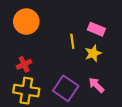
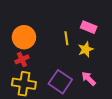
orange circle: (26, 22) -> (24, 37), moved

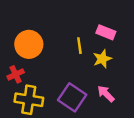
red cross: (22, 59) -> (16, 74), moved

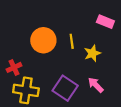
pink rectangle: (106, 32) -> (105, 22), moved
orange circle: (29, 44) -> (43, 40), moved

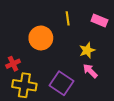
yellow line: (72, 41) -> (68, 18), moved
pink arrow: (96, 85) -> (90, 71), moved

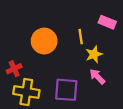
yellow line: (68, 18) -> (81, 37), moved
purple square: (61, 83) -> (66, 90), turned -30

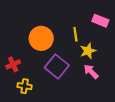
purple square: (66, 90) -> (57, 66), moved, turned 35
yellow cross: (26, 92) -> (25, 86), size x0.6

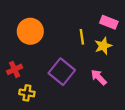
orange circle: (41, 38) -> (30, 31), moved
yellow star: (88, 51) -> (103, 46), moved

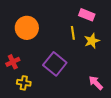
pink rectangle: (109, 22) -> (87, 15), moved
pink arrow: (99, 77) -> (96, 83), moved

